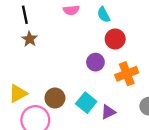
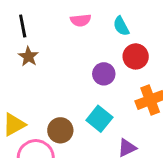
purple circle: (95, 62) -> (104, 74), moved
cyan square: (86, 103) -> (99, 119), moved

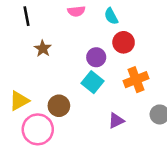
brown star: (28, 56) -> (43, 49), moved
cyan square: (99, 119) -> (92, 82), moved

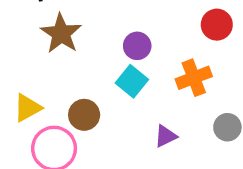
red circle: (124, 42) -> (217, 25), moved
brown star: (43, 49) -> (61, 33), size x1.6

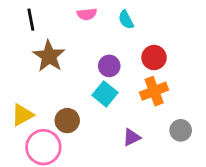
red circle: (217, 25) -> (154, 58), moved

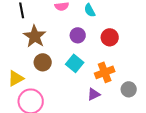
purple circle: (109, 66) -> (78, 35), moved
orange cross: (154, 91) -> (105, 72), moved
brown circle: (67, 121) -> (43, 62), moved

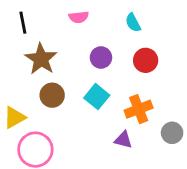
cyan semicircle: (90, 10) -> (133, 23), moved
purple triangle: (94, 94) -> (123, 140), turned 40

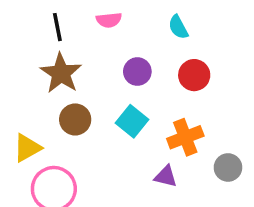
black line: (23, 23) -> (57, 27), moved

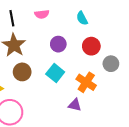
orange cross: (185, 137) -> (86, 82), turned -36
gray circle: (228, 167) -> (111, 64), moved

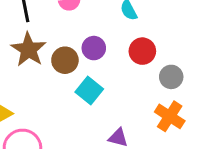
brown circle: (22, 72) -> (65, 60), moved
orange cross: (86, 82) -> (170, 116), moved

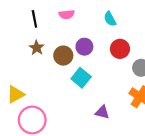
brown star: (29, 50) -> (37, 48), size x0.6

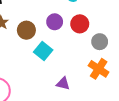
purple circle: (84, 47) -> (55, 22), moved

